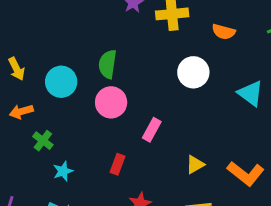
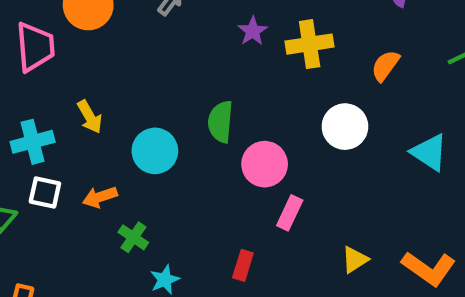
orange semicircle: (224, 32) -> (385, 66), turned 115
yellow arrow: (17, 69) -> (90, 117), moved
pink circle: (111, 102) -> (265, 164), moved

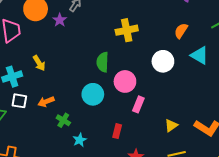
purple star: (253, 31) -> (60, 20), moved
yellow cross: (310, 44) -> (127, 30), moved
cyan circle: (155, 151) -> (93, 94), moved
cyan triangle: (429, 152) -> (200, 55), moved

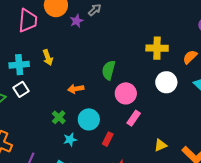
yellow cross: (127, 30) -> (157, 48), moved
cyan circle: (93, 94) -> (89, 119), moved
white square: (19, 101) -> (21, 89), turned 35
orange arrow: (46, 102) -> (76, 89), moved

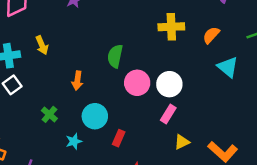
white circle: (166, 82) -> (169, 84), moved
orange arrow: (76, 89) -> (77, 81), turned -70
green cross: (59, 117) -> (49, 114), moved
pink rectangle: (134, 118) -> (168, 114), moved

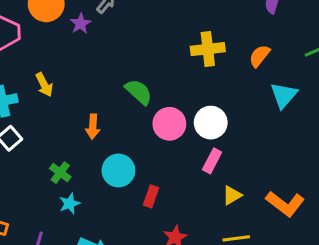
green semicircle: (115, 56) -> (139, 92), turned 125
cyan triangle: (228, 67) -> (284, 95), turned 35
cyan star: (74, 141) -> (70, 204), moved

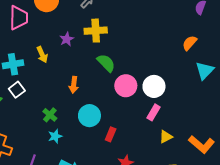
purple star: (81, 24) -> (67, 39), moved
yellow cross: (208, 49) -> (96, 31), moved

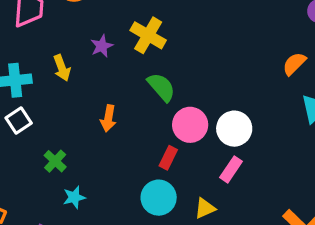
yellow cross: (96, 31) -> (148, 35), turned 30
green cross: (50, 115) -> (55, 161), moved
cyan circle: (89, 116) -> (159, 198), moved
red rectangle: (111, 134) -> (168, 158), moved
yellow triangle: (166, 137) -> (205, 208), moved

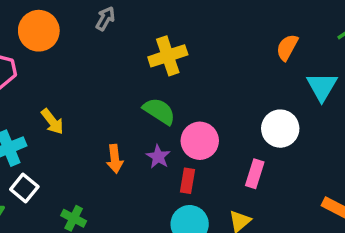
yellow cross: (148, 35) -> (168, 56), moved, turned -32
purple star: (102, 46) -> (158, 157), moved
white circle: (234, 129) -> (280, 129), moved

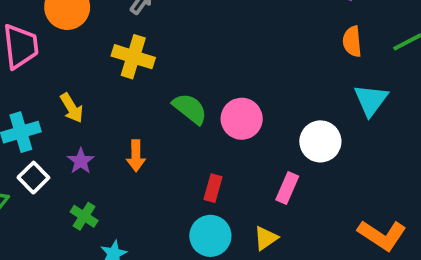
orange semicircle: (287, 47) -> (352, 41), moved, turned -40
yellow cross: (168, 56) -> (133, 57), moved, turned 30
pink circle: (200, 141) -> (242, 119), moved
purple star: (158, 157) -> (81, 161), moved

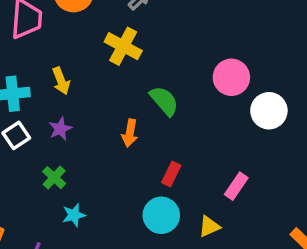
pink circle: (242, 119) -> (231, 77), moved
white circle: (320, 141) -> (269, 111), moved
orange arrow: (136, 156) -> (130, 133), moved

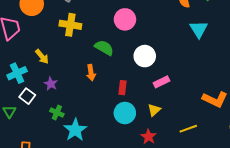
pink circle: (231, 77) -> (125, 19), moved
white circle: (269, 111) -> (145, 56), moved
pink rectangle: (236, 186) -> (162, 82), turned 49
cyan star: (74, 215) -> (75, 130), size x1.6

